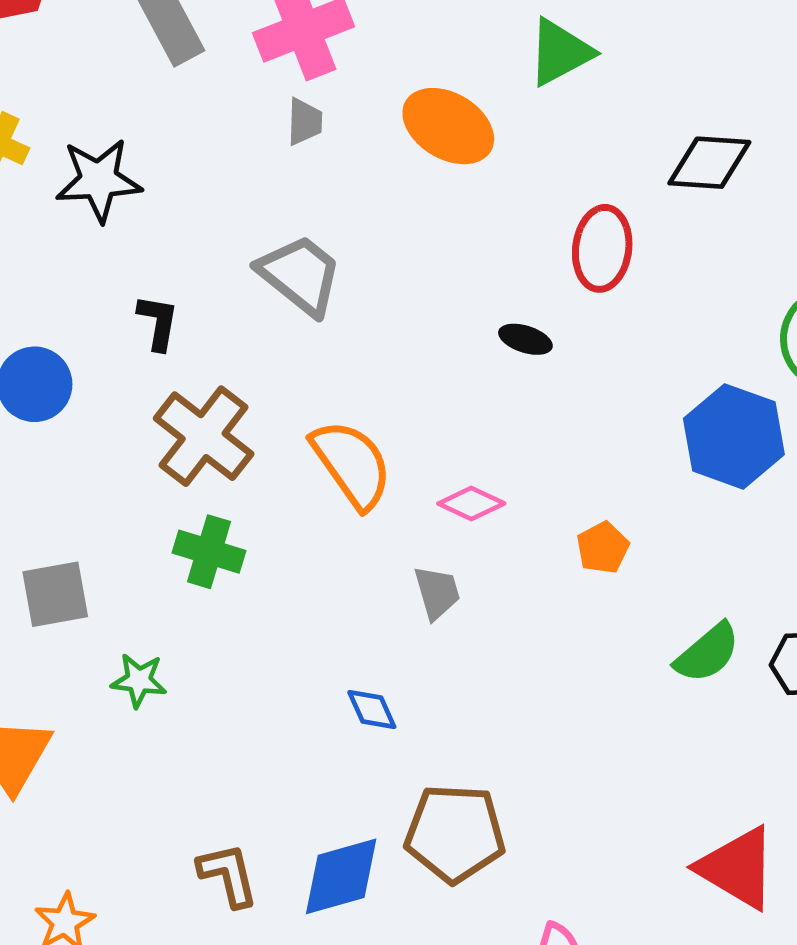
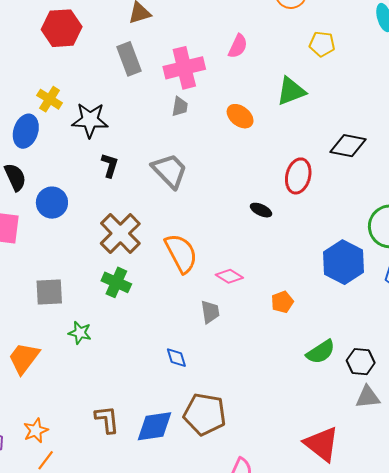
orange ellipse: (448, 126) -> (240, 116), size x0.7
black L-shape: (158, 322) -> (110, 165), moved

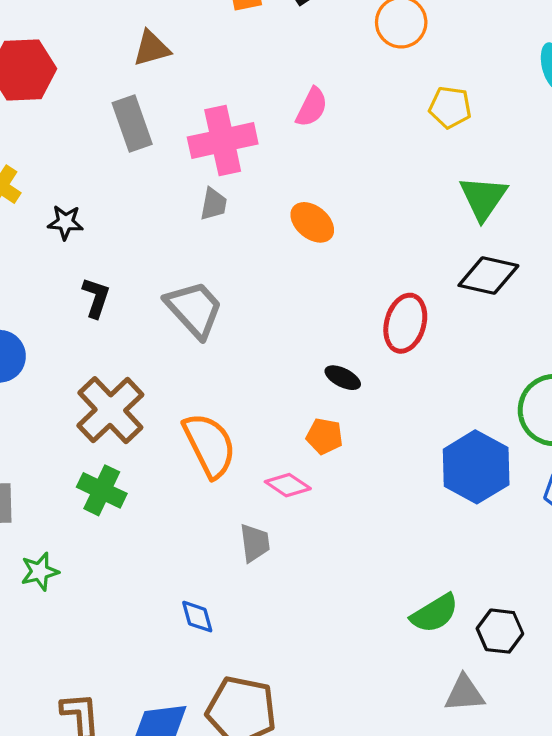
green triangle: (291, 91) -> (483, 198), moved, turned -36
black star: (90, 120) -> (65, 222), size x0.6
orange pentagon: (282, 302) -> (324, 436), moved, turned 30
green star: (80, 333) -> (40, 572), turned -30
gray triangle: (368, 397) -> (464, 693), moved

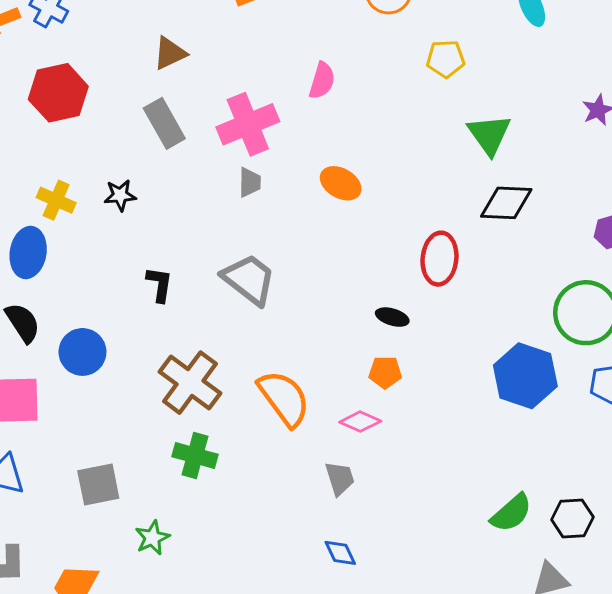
black star: (65, 222) -> (120, 195), moved
blue diamond: (197, 617) -> (340, 553), moved

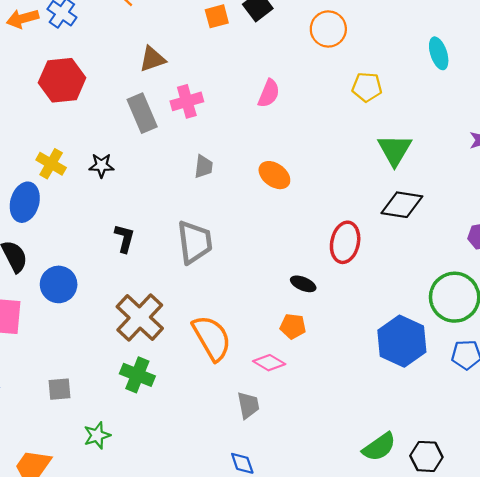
pink cross: (248, 124) -> (187, 101), moved, size x0.7
gray trapezoid: (249, 279) -> (195, 242), turned 39
gray square: (98, 485) -> (60, 389), size x0.7

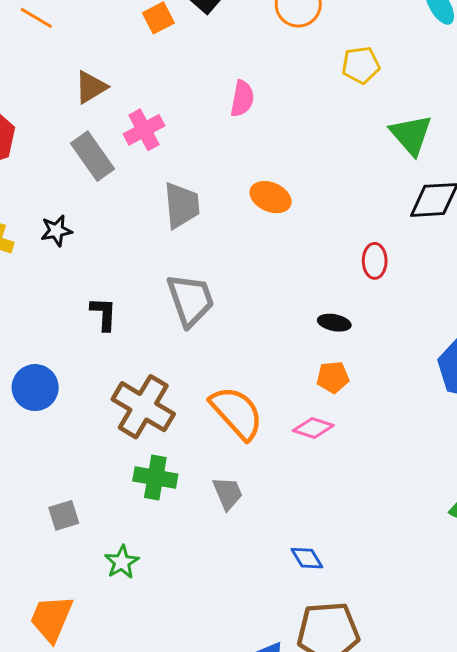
gray trapezoid: (204, 167) -> (182, 205), size x1.6
red ellipse: (345, 242) -> (375, 261), size x0.7
gray trapezoid: (248, 405) -> (228, 493), moved

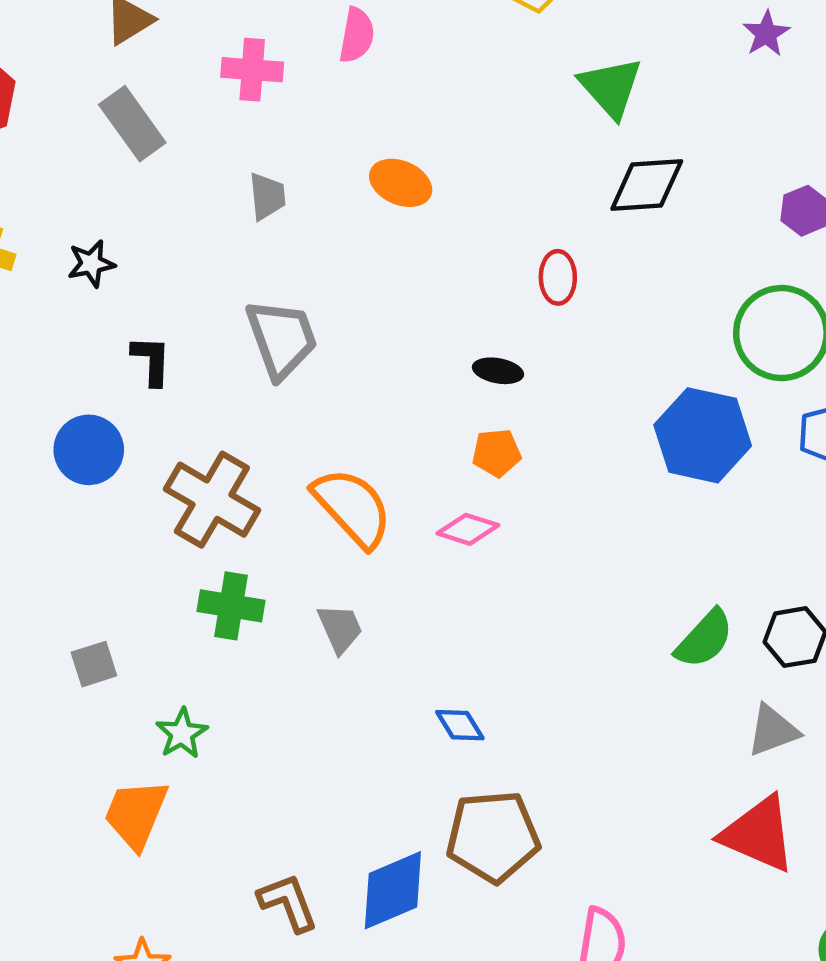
pink cross: (144, 130) -> (252, 70), moved, turned 33
gray trapezoid: (182, 205) -> (267, 196), size x0.7
black star: (56, 231) -> (91, 264), moved
blue circle: (35, 388) -> (89, 450), moved
orange trapezoid: (51, 618) -> (136, 814), moved

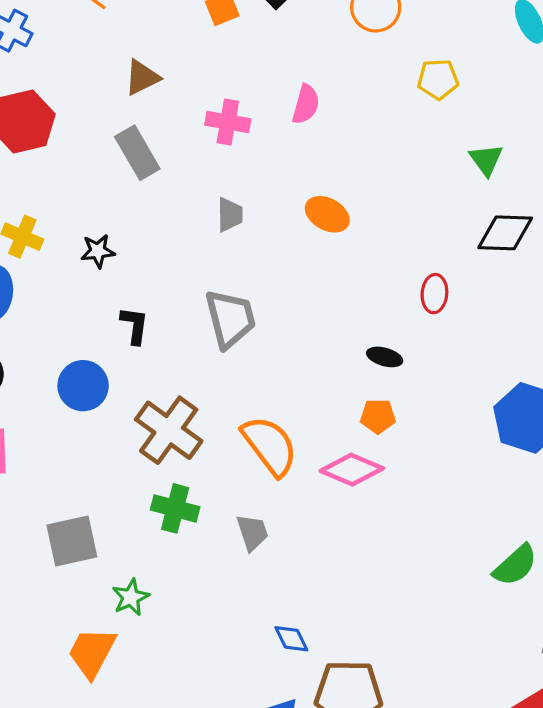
green triangle: (611, 87) -> (486, 160), size x0.7
pink diamond: (468, 529) -> (352, 470), size x1.4
gray square: (94, 664) -> (72, 541), size x1.6
blue diamond: (460, 725) -> (291, 639), moved

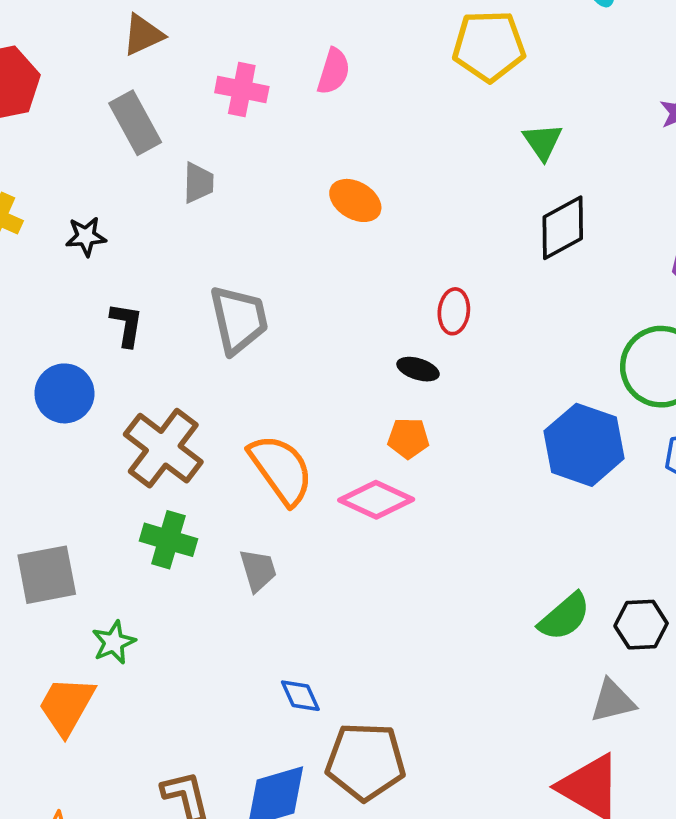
yellow pentagon: (438, 79) -> (489, 46), size x1.5
gray trapezoid: (230, 215) -> (198, 183), moved
black diamond: (505, 233) -> (563, 228), turned -32
red ellipse: (434, 294) -> (454, 311), moved

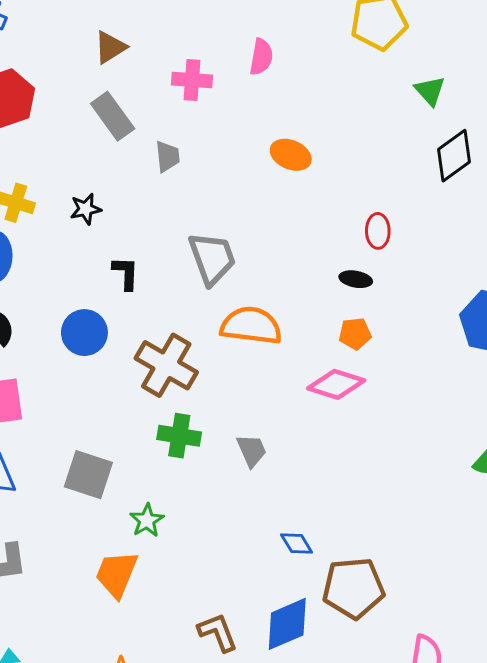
orange semicircle: (281, 469) -> (251, 326), moved, turned -40
gray square: (47, 575) -> (88, 475), turned 36

